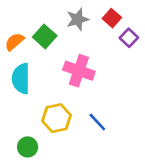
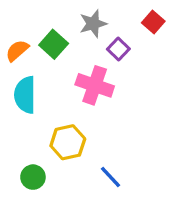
red square: (112, 18) -> (153, 22), moved
purple square: (129, 38) -> (118, 49), moved
blue line: (97, 122) -> (110, 177), moved

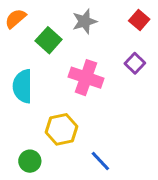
purple square: (118, 49) -> (135, 63), moved
orange semicircle: (17, 51) -> (15, 19), moved

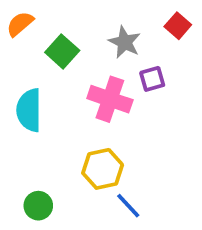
gray star: (85, 21) -> (125, 42), moved, turned -30
purple square: (135, 63) -> (152, 79), moved, turned 30
yellow hexagon: (62, 129) -> (103, 169), moved

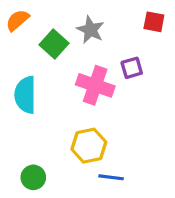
red square: (178, 26) -> (154, 22), turned -30
gray star: (125, 42) -> (90, 30), moved
blue line: (128, 206) -> (111, 177), turned -40

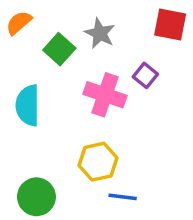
red square: (154, 22) -> (170, 25), size x1.4
purple square: (132, 68) -> (145, 75), turned -35
green circle: (33, 177) -> (36, 197), size x1.4

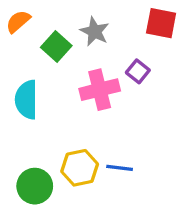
pink cross: (105, 95) -> (100, 90), turned -33
yellow hexagon: (98, 162) -> (80, 168), moved
blue line: (123, 197) -> (120, 168), moved

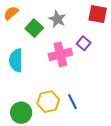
blue line: (120, 168) -> (72, 102), turned 56

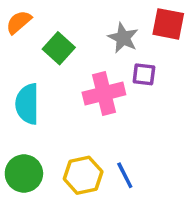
gray star: (57, 19) -> (123, 38), moved
purple square: (84, 43) -> (144, 74), turned -32
green circle: (21, 113) -> (24, 173), moved

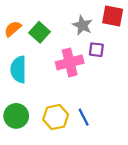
orange semicircle: (19, 22) -> (13, 29), moved

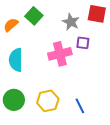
green square: (39, 32) -> (34, 16), moved
blue line: (84, 117) -> (80, 106), moved

